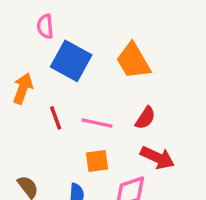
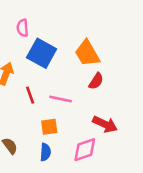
red semicircle: (145, 118) -> (96, 81), moved
orange square: (97, 161) -> (49, 127), moved

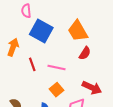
orange square: (49, 127) -> (57, 90), moved, turned -32

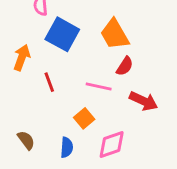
pink line: (57, 67) -> (99, 87), moved
red arrow: (92, 88) -> (144, 101), moved

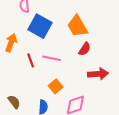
pink line: (99, 87) -> (51, 58), moved
red arrow: (144, 101) -> (98, 74), turned -30

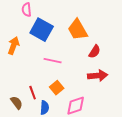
red semicircle: (85, 49) -> (95, 52), moved
red line: (31, 60) -> (33, 93), moved

